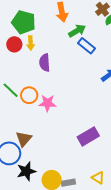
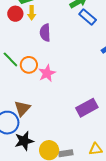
pink star: (47, 103) -> (47, 73), turned -30
yellow triangle: (98, 178) -> (96, 149), turned -40

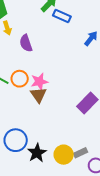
pink star: (47, 73) -> (39, 82), turned 30
brown triangle: (22, 108) -> (38, 95), moved

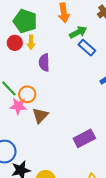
pink star: (39, 82) -> (18, 106), moved

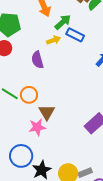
yellow arrow: (31, 42) -> (54, 40), moved, turned -96
pink star: (18, 106) -> (37, 127), moved

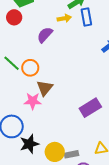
blue rectangle: (75, 35) -> (86, 17), turned 42
purple semicircle: (37, 60) -> (45, 35), turned 48

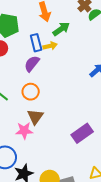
blue rectangle: (86, 17) -> (36, 43), moved
orange circle: (30, 68) -> (31, 92), moved

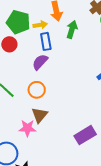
green arrow: (61, 29) -> (72, 30), turned -42
yellow arrow: (50, 46) -> (40, 25), moved

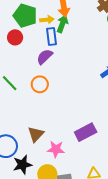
green arrow: (72, 30) -> (62, 24), moved
brown triangle: (40, 115) -> (36, 134), moved
pink star: (27, 128) -> (56, 149), moved

